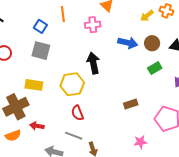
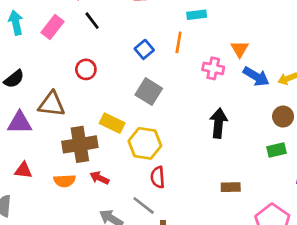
blue arrow: (128, 43) -> (256, 76), moved
gray square: (41, 51) -> (149, 92), moved
black arrow: (93, 63) -> (219, 123), moved
yellow hexagon: (72, 84) -> (145, 143), moved

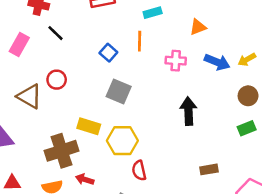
orange triangle: (240, 49) -> (198, 27), moved, turned 48
brown triangle: (52, 104) -> (29, 96), moved, turned 32

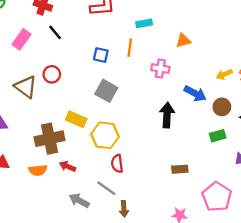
blue square: (108, 53) -> (101, 55), turned -35
blue arrow: (217, 62) -> (195, 93), moved

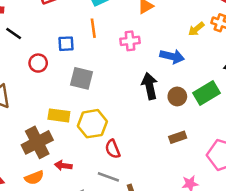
red circle: (52, 74) -> (38, 63), moved
brown circle: (222, 107) -> (177, 96), moved
green rectangle: (218, 136) -> (206, 93), size x1.5

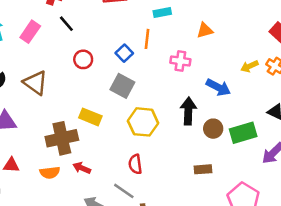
blue square: (66, 44) -> (124, 53), moved, turned 35
yellow hexagon: (92, 124) -> (143, 122), moved

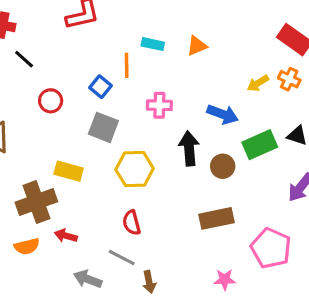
cyan rectangle: (162, 13) -> (153, 44), moved, turned 30
pink cross: (180, 61) -> (159, 105), moved
green rectangle: (243, 133) -> (260, 145), moved
brown rectangle: (203, 169) -> (216, 218), size x1.5

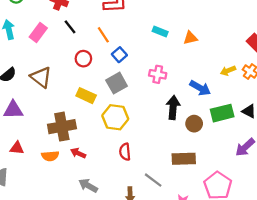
orange line: (127, 65) -> (103, 35), moved, turned -42
gray square: (103, 127) -> (117, 83), turned 30
yellow hexagon: (135, 169) -> (115, 117), moved
yellow rectangle: (69, 171) -> (86, 96), moved
gray line: (122, 258) -> (153, 180), moved

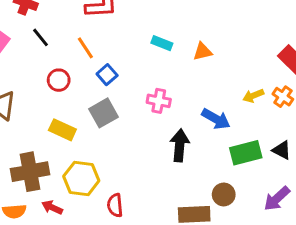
yellow hexagon: (115, 117) -> (81, 178), moved
brown circle: (194, 124) -> (224, 194), moved

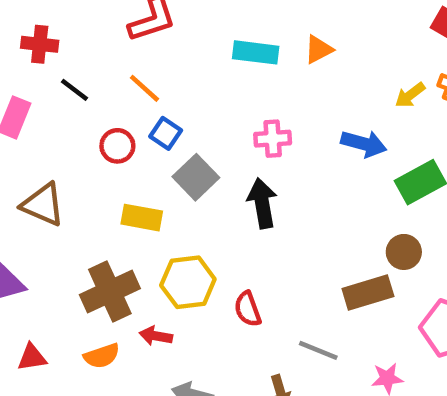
cyan rectangle: (162, 43) -> (256, 52), size x1.4
blue square: (107, 75) -> (166, 133), moved
black arrow: (180, 145) -> (262, 203), moved

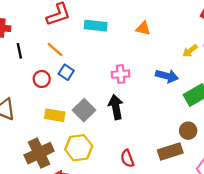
orange triangle: (319, 49) -> (143, 28), turned 42
cyan rectangle: (256, 52) -> (96, 26), moved
black line: (75, 90) -> (19, 51), turned 42
gray square: (196, 177) -> (84, 110), moved
red semicircle: (248, 309) -> (127, 158), moved

